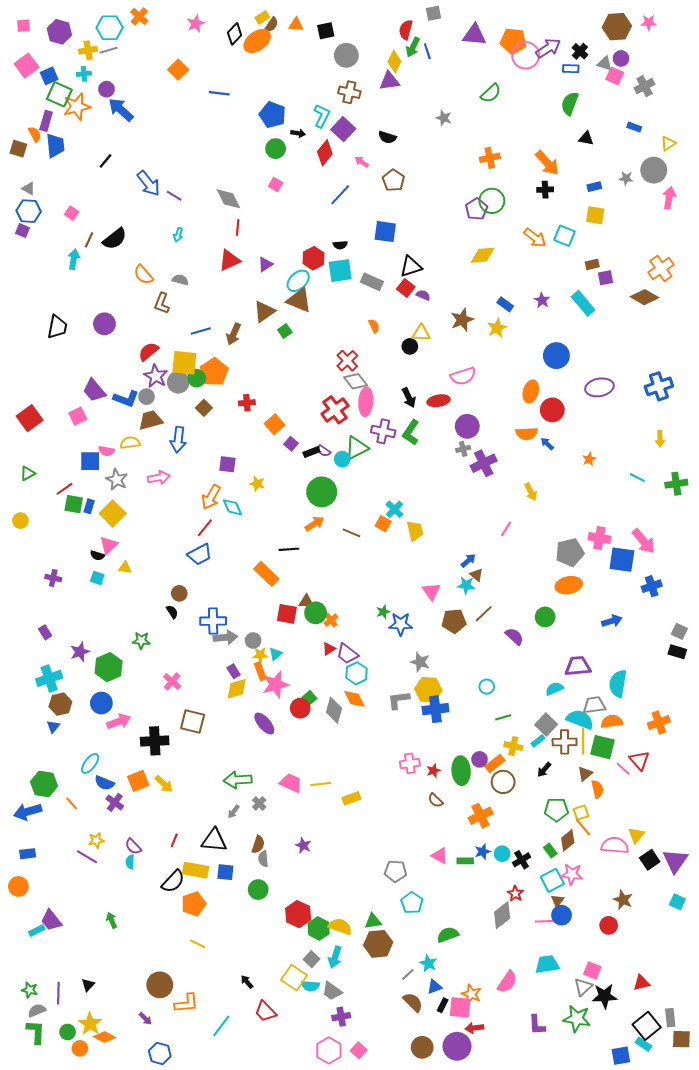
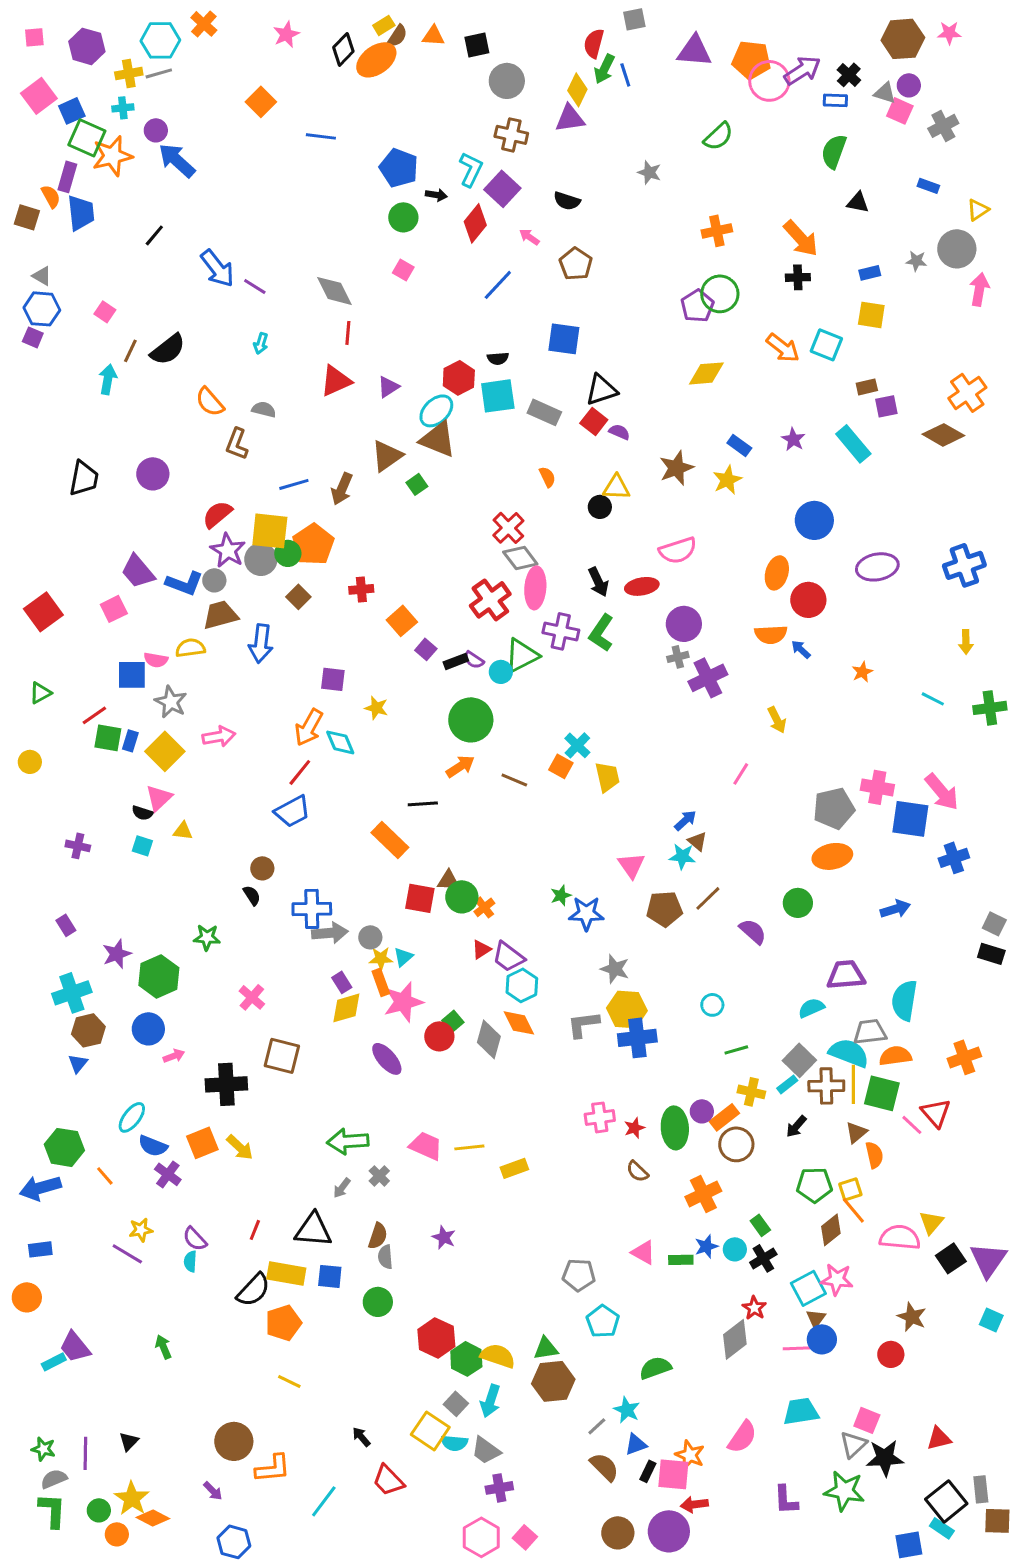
pink arrow: (159, 478) -> (219, 736), moved
pink arrow: (119, 721) -> (174, 1056), size x0.6
green rectangle: (550, 851) -> (760, 1225), moved

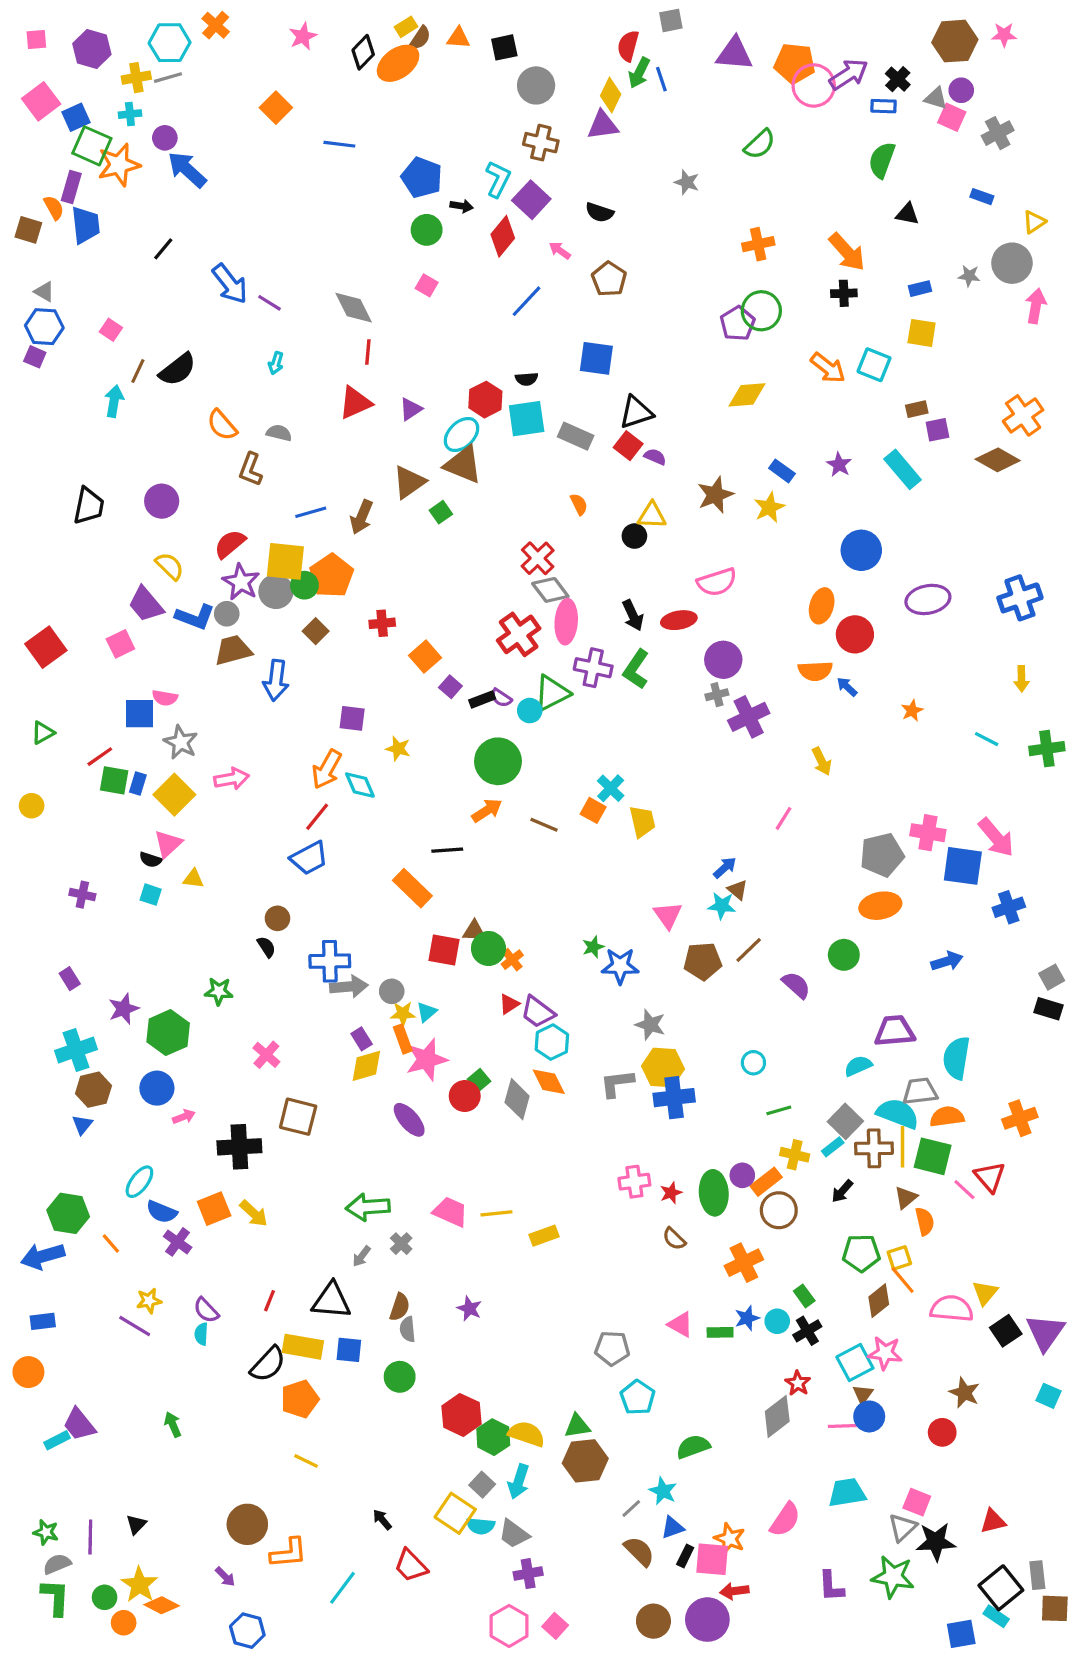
yellow semicircle: (190, 648) -> (170, 566), moved, turned 52
gray square: (994, 924) -> (1052, 977), turned 35

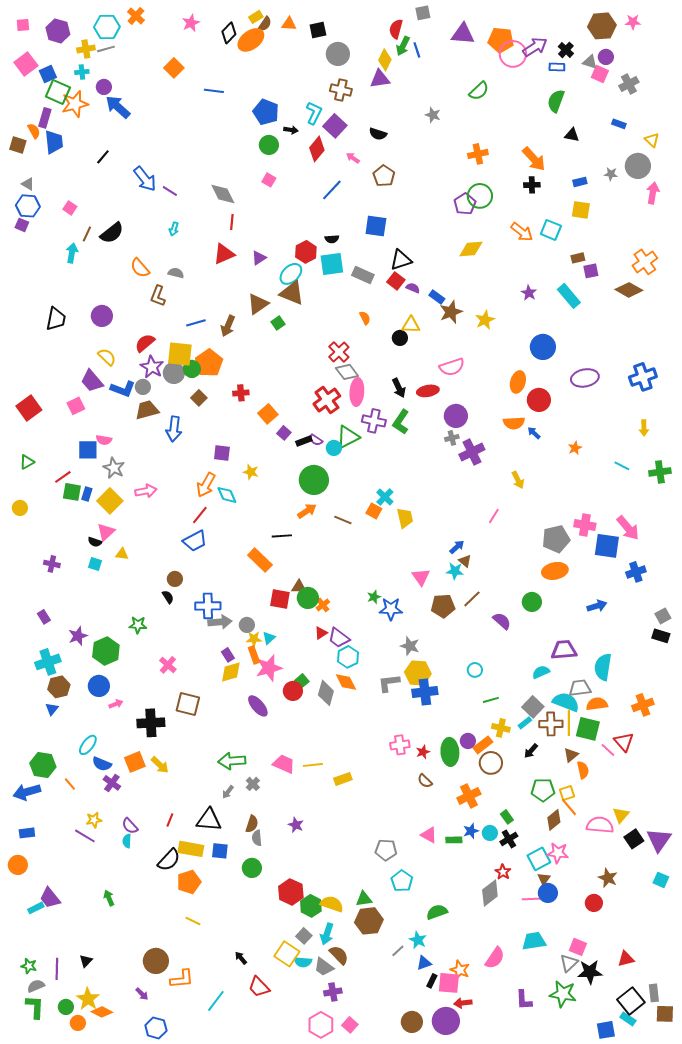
yellow triangle: (1034, 222) -> (652, 140), turned -42
blue rectangle: (782, 471) -> (437, 297), moved
brown semicircle: (639, 1551) -> (339, 955), moved

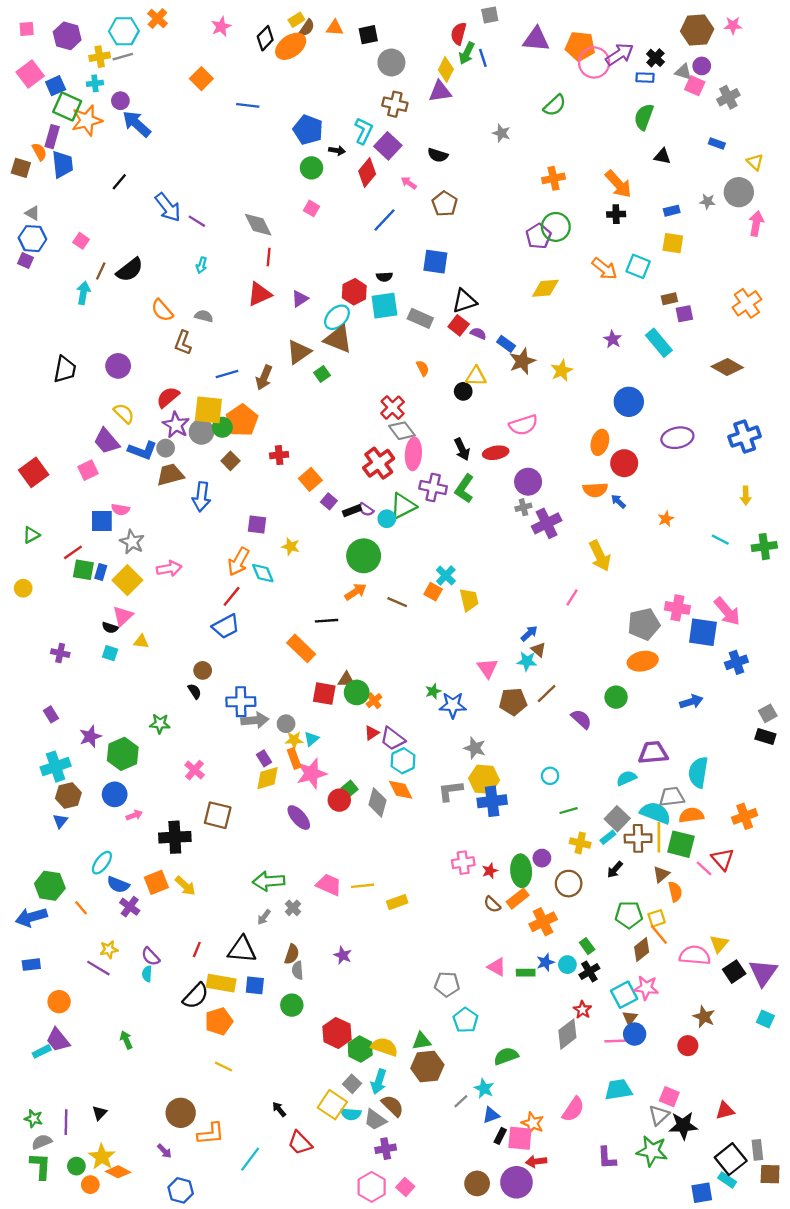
brown diamond: (629, 290) -> (727, 367), moved
yellow arrow: (518, 480) -> (600, 556), size x1.5
orange rectangle: (483, 745) -> (518, 899), moved
orange circle: (18, 865) -> (59, 1002), moved

